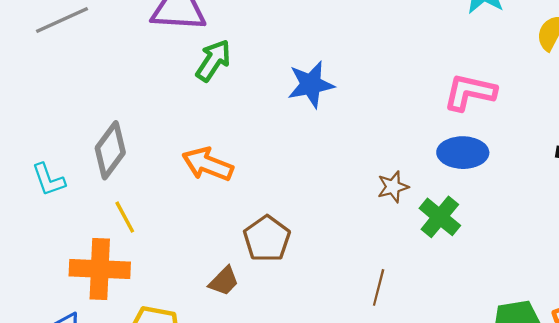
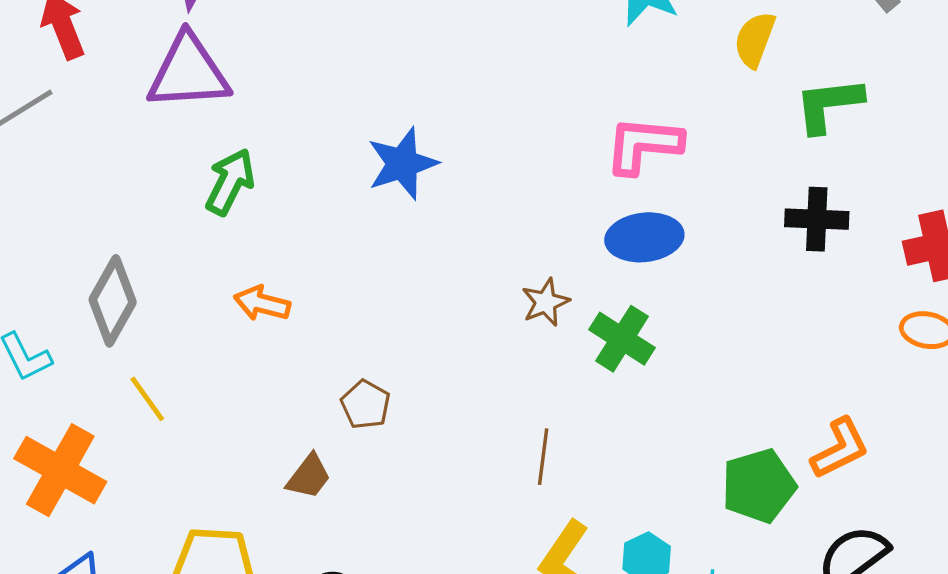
green arrow: (213, 60) -> (230, 182), moved
orange arrow: (208, 164) -> (262, 303), size x0.7
brown pentagon: (267, 239) -> (366, 405), size x0.7
orange cross: (100, 269) -> (60, 470), moved, turned 34

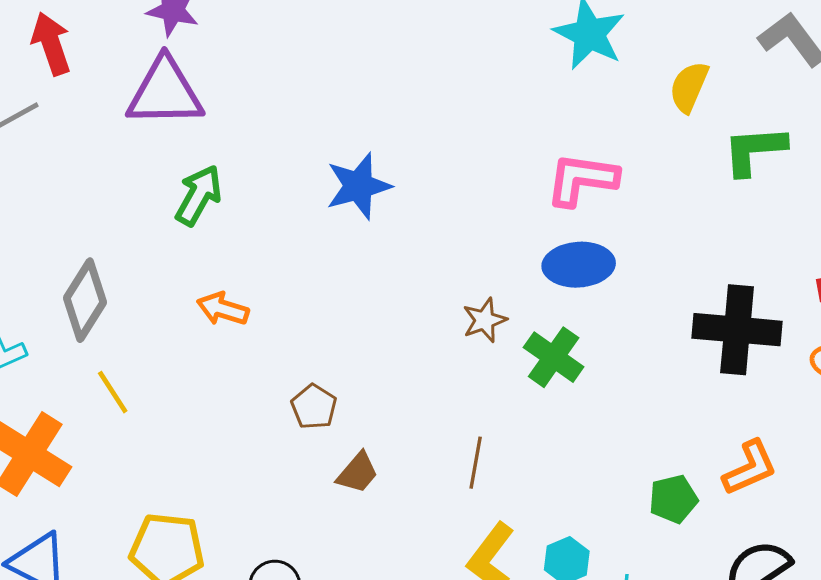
black cross: (817, 219) -> (737, 330), moved, size x1.5
brown trapezoid: (309, 477) -> (358, 473), moved
green pentagon: (759, 486) -> (673, 499), size x0.7

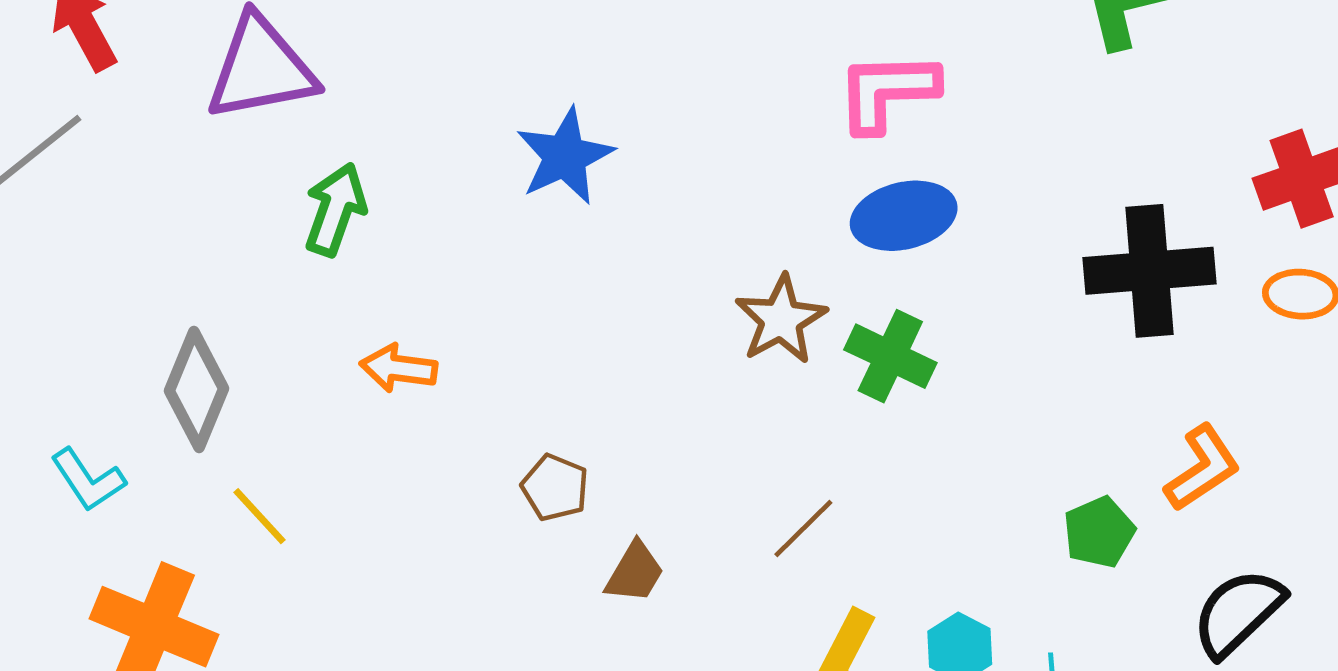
brown star: (485, 320) -> (781, 320), size x1.4
brown line: (476, 463) -> (803, 528), turned 45

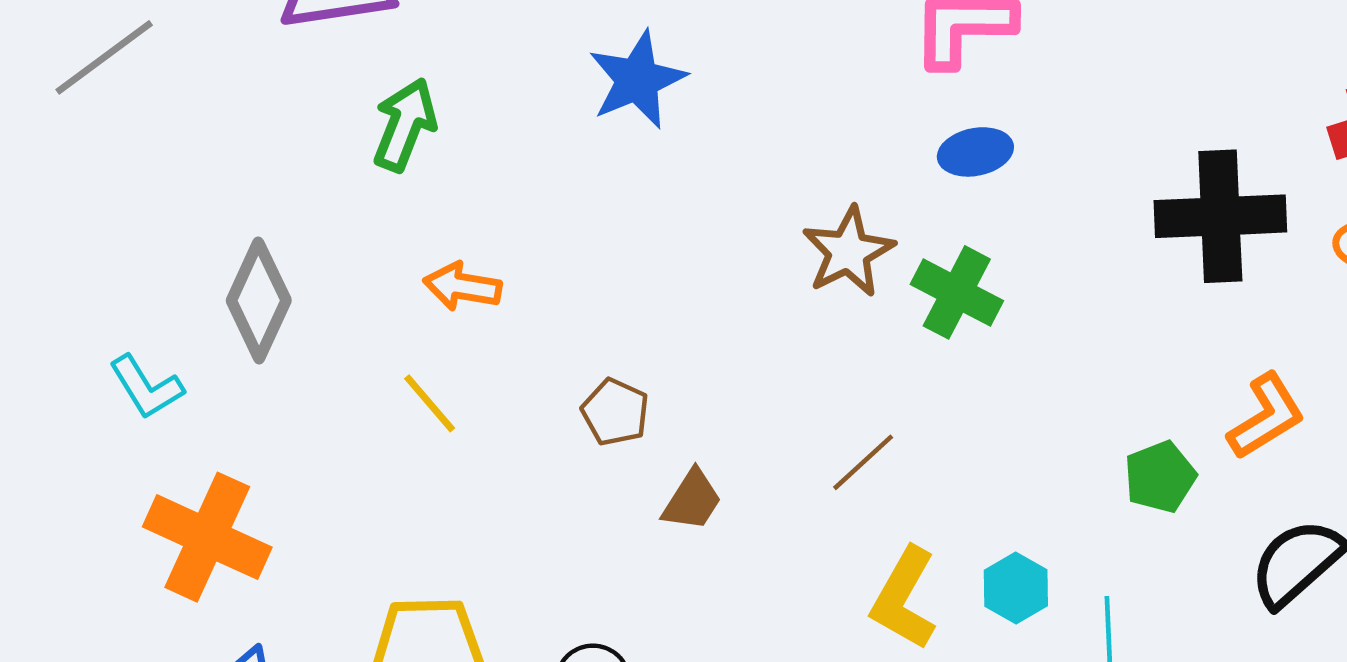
blue ellipse: (904, 216) -> (975, 152), size x0.7
yellow line: (259, 516) -> (430, 403), moved

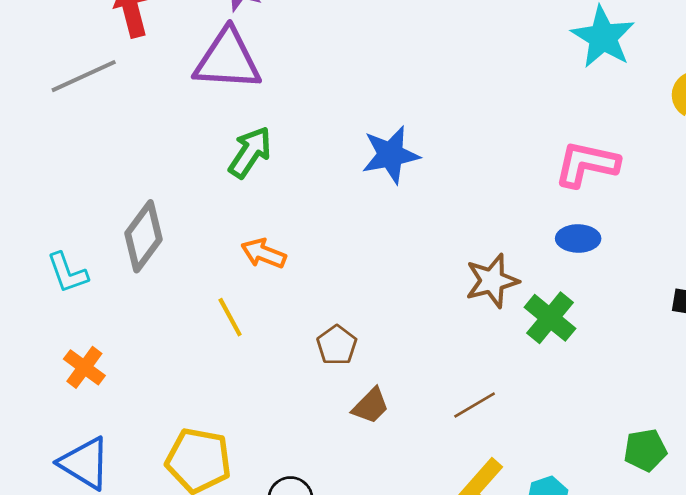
orange cross: (207, 537) -> (84, 367), size x0.6

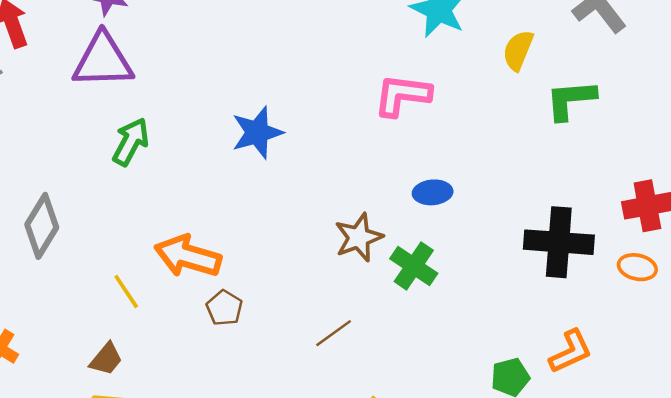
pink L-shape: (587, 164) -> (402, 95), moved
orange arrow: (264, 253) -> (188, 256), moved, size x1.6
brown line: (475, 405) -> (334, 333), moved
brown trapezoid: (371, 406) -> (106, 359), moved

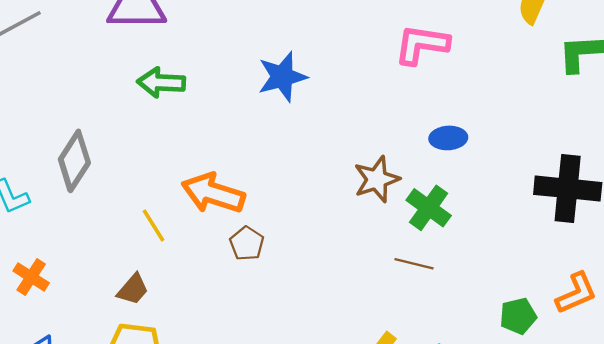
green arrow: (131, 142) -> (161, 83), turned -117
brown line: (334, 333) -> (414, 264), moved, turned 48

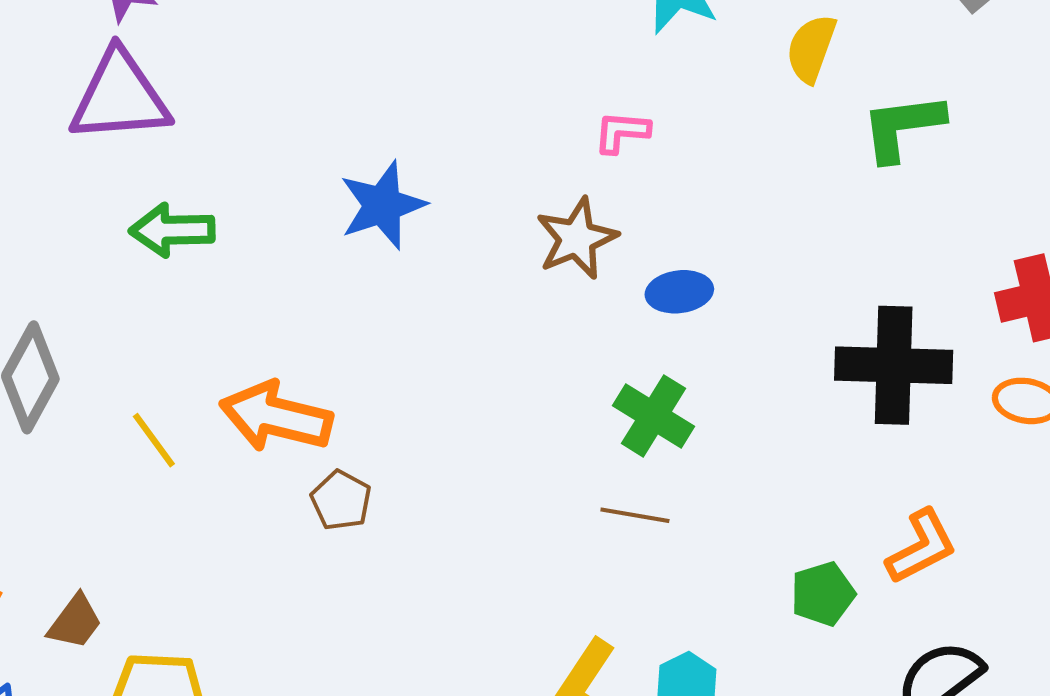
pink L-shape: (422, 45) -> (622, 132), size x0.6
brown star: (377, 179) -> (577, 238), moved
yellow line: (154, 225) -> (154, 440), moved
brown trapezoid: (133, 289) -> (75, 622), moved

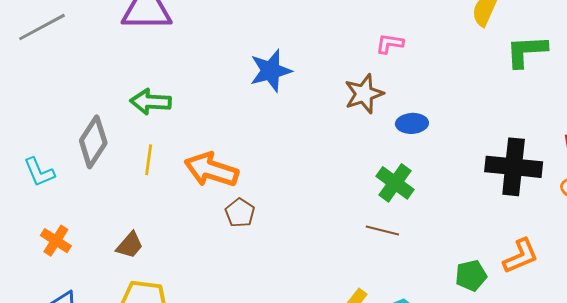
green arrow: (172, 230) -> (151, 102), moved
yellow line: (154, 440) -> (149, 160), moved, turned 40
brown trapezoid: (75, 622) -> (130, 245), moved

